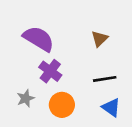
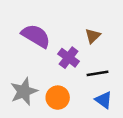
purple cross: (50, 71) -> (69, 58), moved
gray star: (26, 98) -> (24, 91), size x1.6

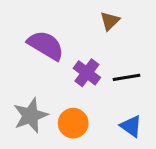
brown triangle: (93, 36) -> (110, 21), moved
black line: (98, 73) -> (127, 77), moved

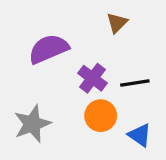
purple semicircle: (46, 45) -> (49, 49), turned -54
orange circle: (73, 123) -> (101, 116), moved

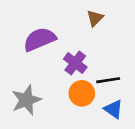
black line: (135, 83) -> (108, 80), moved

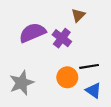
purple cross: (75, 63) -> (62, 38), moved

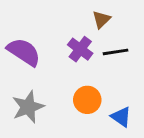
purple semicircle: (32, 33) -> (24, 52), moved, turned 56
black line: (89, 66) -> (115, 52), moved

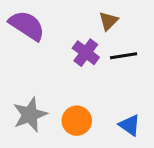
purple semicircle: (24, 52) -> (27, 25), moved
orange circle: (87, 100) -> (77, 121), moved

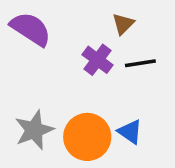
orange circle: (77, 121) -> (87, 137), size x1.4
blue triangle: (130, 125) -> (130, 132), moved

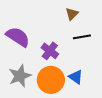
purple semicircle: (31, 29) -> (18, 37), moved
purple cross: (97, 60) -> (50, 51), moved

